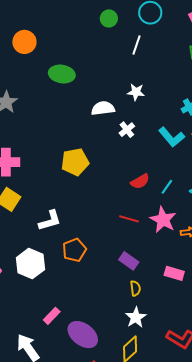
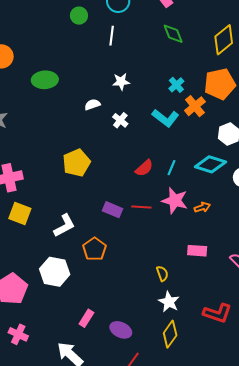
white semicircle: (103, 108) -> (92, 105), size x0.7
purple rectangle: (129, 261) -> (112, 210), moved
purple ellipse: (83, 335) -> (121, 330), size x0.7

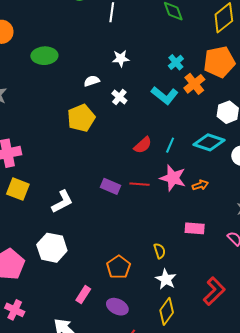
yellow pentagon: (76, 163) -> (81, 118), moved
orange pentagon: (95, 249) -> (119, 267), moved
red L-shape: (217, 313) -> (214, 291), turned -64

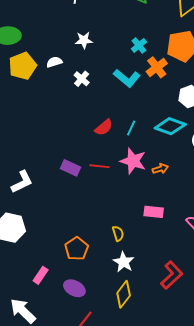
yellow pentagon: (81, 118) -> (23, 66), moved

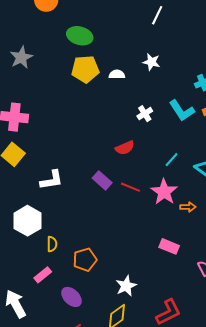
white cross: (82, 79) -> (145, 114), moved
red semicircle: (104, 127) -> (125, 148), moved
yellow semicircle: (118, 233) -> (52, 244), moved

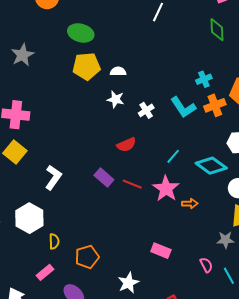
white star: (151, 62) -> (116, 99), moved
white L-shape: (52, 180) -> (53, 177), turned -45
pink rectangle: (169, 246) -> (161, 251), moved

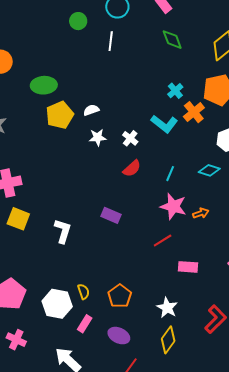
red semicircle: (126, 145) -> (132, 168), moved
cyan diamond: (211, 166) -> (209, 170), size x0.7
red line: (132, 184) -> (163, 241), moved, turned -36
white hexagon: (29, 218) -> (57, 304), moved

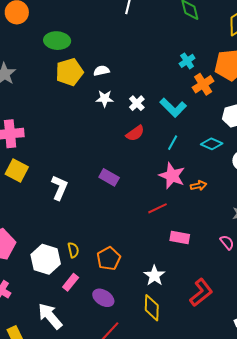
cyan L-shape: (164, 124) -> (173, 108), moved
yellow diamond: (168, 340) -> (152, 308), turned -40

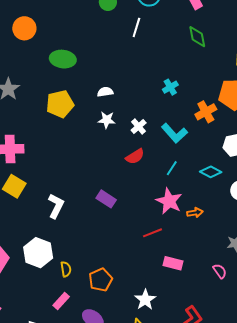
cyan cross: (187, 61) -> (170, 87), moved
yellow pentagon: (69, 72) -> (60, 104), moved
white hexagon: (46, 259) -> (38, 253), moved

